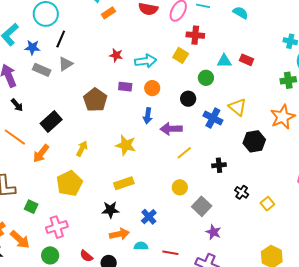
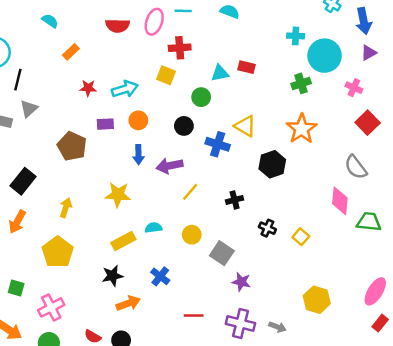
orange rectangle: (108, 13) -> (71, 52), moved
cyan semicircle: (141, 246) -> (153, 228), moved

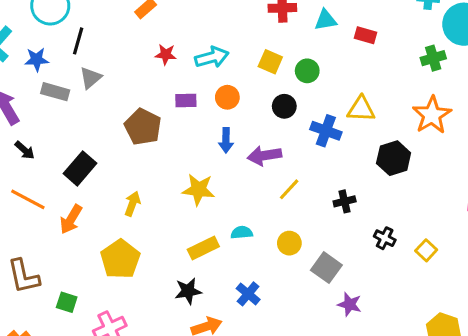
cyan triangle: (220, 73) -> (325, 20), moved
yellow square: (166, 75) -> (270, 62), moved
yellow triangle: (245, 126) -> (361, 109), turned -30

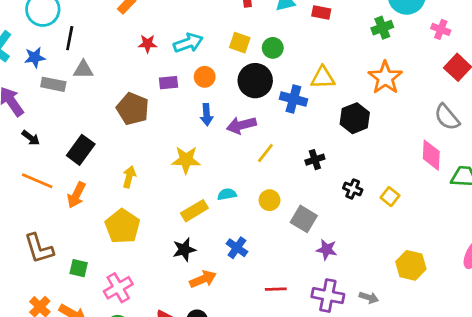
gray triangle: (90, 78) -> (83, 70), turned 45
black circle: (284, 106) -> (255, 81), size x1.6

